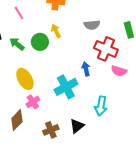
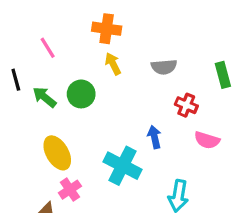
yellow arrow: (56, 31) -> (113, 64), moved
red cross: (106, 49) -> (186, 105), size x0.6
cyan cross: (66, 87) -> (123, 166), turned -35

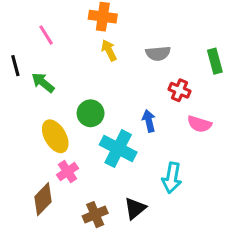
green circle: (81, 94) -> (91, 113), moved

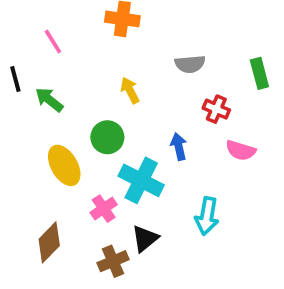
yellow arrow: (109, 50) -> (130, 90), moved
pink cross: (68, 172) -> (104, 209), moved
black triangle: (135, 208) -> (145, 239), moved

